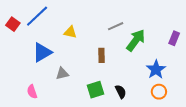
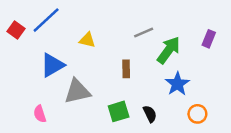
purple rectangle: (174, 38) -> (209, 39), moved
blue star: (156, 69) -> (177, 84), moved
gray triangle: (62, 74) -> (77, 91), size x1.6

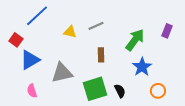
red square: (16, 30) -> (16, 40), moved
gray line: (144, 33) -> (96, 26), moved
blue triangle: (52, 65) -> (30, 60), moved
green square: (119, 111) -> (95, 89), size x1.4

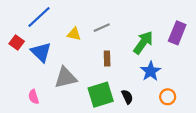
purple rectangle: (167, 31) -> (177, 33), size x1.5
blue triangle: (30, 60) -> (41, 52), moved, turned -45

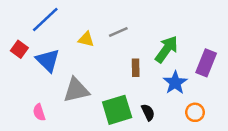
purple rectangle: (177, 33) -> (206, 63), moved
brown rectangle: (107, 58) -> (136, 68), moved

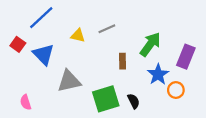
pink semicircle: (39, 112) -> (26, 102), moved
orange circle: (195, 112) -> (176, 90), moved

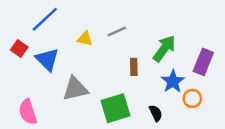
black semicircle: (134, 101) -> (156, 113), moved
pink semicircle: (26, 102) -> (28, 112), size x1.5

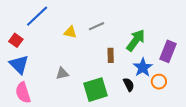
blue triangle: (47, 59) -> (19, 64), moved
gray triangle: (75, 89) -> (62, 73), size x0.6
black semicircle: (156, 113) -> (129, 85), moved

